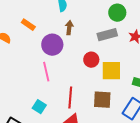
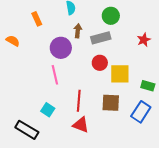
green circle: (117, 13) -> (111, 16), moved
orange rectangle: (28, 25) -> (37, 19), moved, turned 32
gray rectangle: (107, 35) -> (101, 38), moved

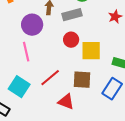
red line: (79, 101) -> (50, 78), turned 45
cyan square: (48, 110) -> (19, 87), size x1.5
red triangle: (81, 125) -> (66, 102), moved

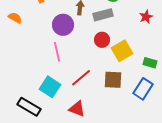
yellow square: (91, 51) -> (122, 51), turned -30
red triangle: (66, 102) -> (77, 109), moved

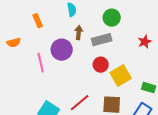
orange semicircle: (15, 18) -> (14, 43), turned 136
pink line: (57, 52) -> (41, 63), moved

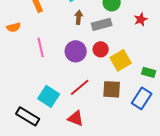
red star: (145, 42) -> (141, 19), moved
purple circle: (62, 50) -> (76, 51), moved

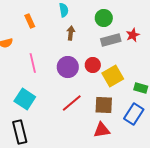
gray rectangle: (102, 24) -> (111, 40), moved
cyan square: (49, 96) -> (25, 99), moved
black rectangle: (28, 116) -> (20, 132), turned 45
red triangle: (76, 118) -> (102, 130), moved, turned -30

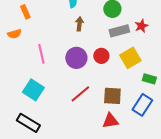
orange rectangle: (30, 21) -> (25, 12), moved
yellow square: (113, 76) -> (130, 58), moved
black rectangle: (20, 132) -> (28, 123), turned -45

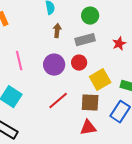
red star: (141, 26) -> (119, 44), moved
gray rectangle: (119, 31) -> (85, 40), moved
yellow square: (130, 58) -> (100, 80), moved

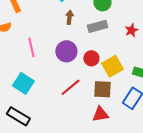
red circle: (79, 63) -> (91, 58), moved

